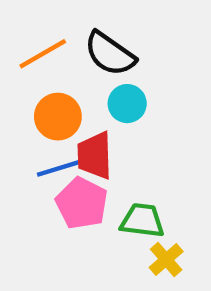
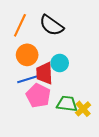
orange line: (43, 54) -> (20, 25), turned -35
cyan circle: (127, 104) -> (60, 63), moved
yellow cross: (166, 259) -> (83, 109), moved

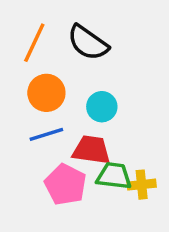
red trapezoid: (44, 73) -> (91, 150), moved, turned 100
pink pentagon: (38, 96) -> (65, 185), moved
yellow cross: (83, 109) -> (142, 185), turned 35

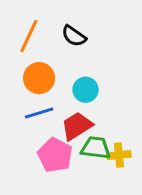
black semicircle: (88, 43) -> (74, 36), size x0.7
red trapezoid: (91, 150) -> (77, 126), turned -40

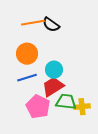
orange line: (29, 36) -> (33, 23), moved, turned 55
cyan circle: (86, 90) -> (54, 70), moved

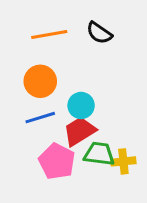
black semicircle: (51, 25) -> (99, 33), moved

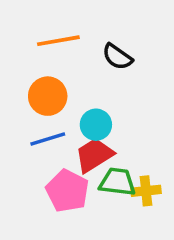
black semicircle: (99, 33) -> (117, 57), moved

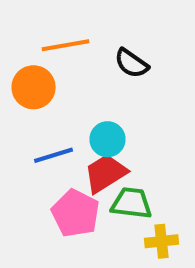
orange circle: (48, 96) -> (34, 87), moved
yellow cross: (146, 191) -> (161, 241), moved

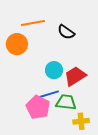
blue line: (54, 155) -> (49, 94), moved
red trapezoid: (105, 173) -> (75, 76), moved

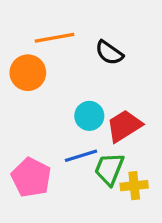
green trapezoid: (66, 102) -> (109, 169), turned -75
pink pentagon: (38, 107) -> (31, 177), moved
yellow cross: (81, 121) -> (134, 186), moved

